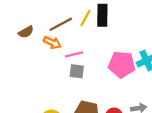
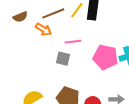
pink line: (74, 54) -> (73, 42), moved

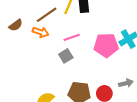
gray square: (63, 59) -> (66, 56), turned -32

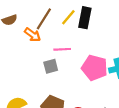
brown line: (47, 15) -> (44, 19), turned -40

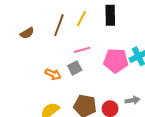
black rectangle: (85, 18) -> (110, 15), moved
orange arrow: (33, 35) -> (53, 74), moved

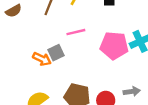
gray square: (75, 68) -> (56, 53), moved

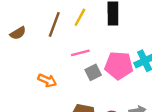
gray square: (56, 53) -> (93, 72), moved

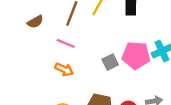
pink line: (80, 53) -> (66, 43), moved, turned 36

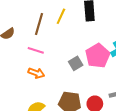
pink pentagon: (136, 55) -> (98, 56), turned -30

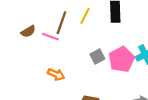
pink line: (36, 50) -> (50, 37), moved
gray square: (76, 63) -> (97, 56), moved

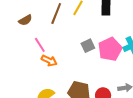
pink line: (50, 37) -> (40, 45), moved, turned 35

